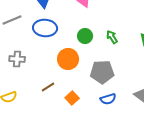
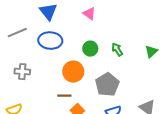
gray pentagon: (102, 72) -> (107, 85), turned -30
brown line: (48, 87) -> (64, 96), moved, turned 32

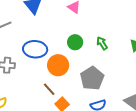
blue ellipse: (50, 41) -> (35, 49), moved
brown line: (64, 96) -> (49, 89), turned 48

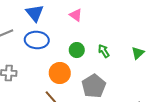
blue ellipse: (35, 49) -> (37, 40), moved

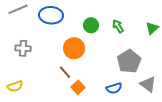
gray pentagon: (94, 86) -> (129, 61), moved

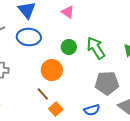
green arrow: (118, 26) -> (96, 48), size x1.6
gray pentagon: (129, 61) -> (107, 83), turned 30

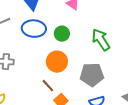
green circle: (69, 47) -> (62, 34), moved
gray pentagon: (107, 83) -> (92, 75), moved

